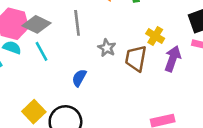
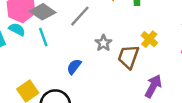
gray line: (77, 23) -> (80, 16), turned 40
purple arrow: (173, 59) -> (153, 86), moved

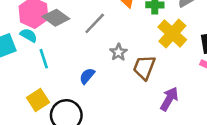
cyan line: (43, 37) -> (44, 59), moved
yellow cross: (149, 39) -> (172, 33), moved, size x1.6

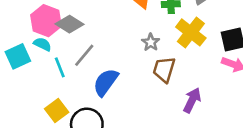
gray line: (95, 23) -> (84, 55), moved
gray star: (118, 52) -> (151, 42), moved
blue semicircle: (87, 76) -> (106, 82), size x1.6

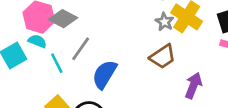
gray star: (151, 42) -> (164, 22), moved
brown trapezoid: (164, 69) -> (163, 57), turned -136

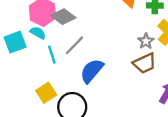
gray star: (164, 22) -> (146, 41), moved

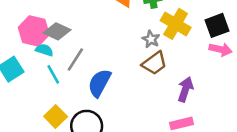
cyan semicircle: (38, 33) -> (44, 50), moved

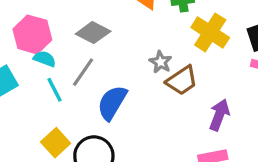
gray diamond: (57, 31) -> (93, 33), moved
gray star: (151, 39) -> (161, 62), moved

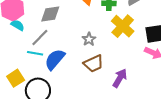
gray diamond: (93, 33) -> (50, 14), turned -45
brown trapezoid: (182, 81) -> (94, 64), moved
cyan line: (54, 90) -> (35, 53), moved, turned -63

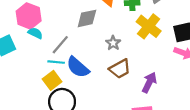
gray diamond: (50, 14) -> (87, 18), moved
blue semicircle: (55, 59) -> (78, 67), turned -85
yellow square: (16, 78) -> (52, 80), moved

